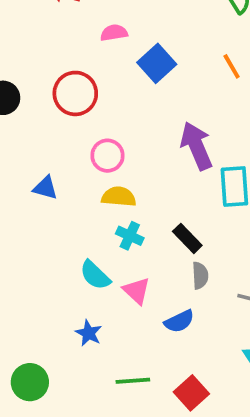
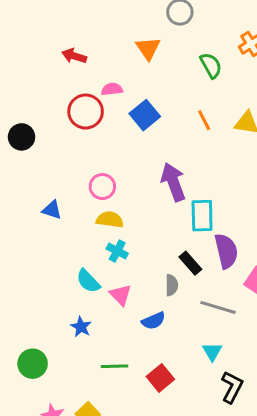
red circle: (75, 93) -> (86, 112), moved
black rectangle: (187, 238) -> (190, 263), moved

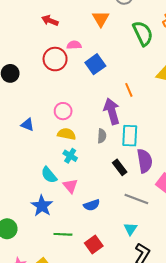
green semicircle: (211, 65) -> (143, 33), size x1.4
orange line: (204, 120) -> (129, 90), moved
gray semicircle: (172, 285) -> (102, 136), moved
blue star: (81, 327) -> (42, 206), size x1.5

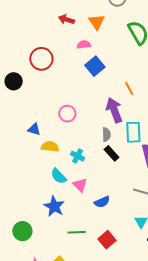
red arrow: (50, 21) -> (66, 19), moved
pink semicircle: (74, 45) -> (84, 45), moved
red circle: (55, 59) -> (41, 59), moved
yellow semicircle: (67, 134) -> (50, 147), moved
black rectangle: (120, 167) -> (111, 153), moved

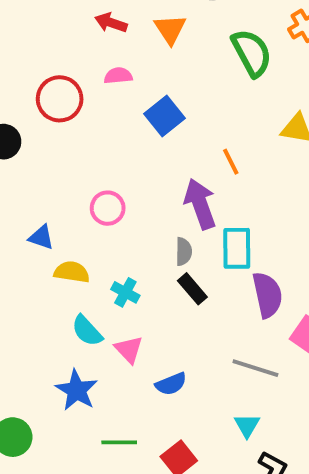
pink semicircle: (84, 45) -> (118, 76), moved

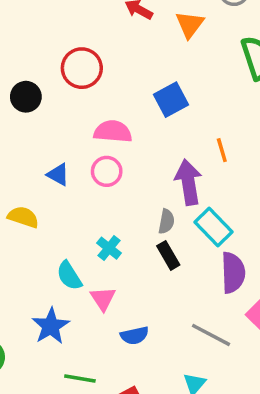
pink semicircle: (118, 76) -> (113, 131), moved, size x1.5
blue triangle: (41, 237) -> (58, 175), moved
cyan rectangle: (237, 248) -> (213, 227), turned -54
yellow semicircle: (72, 272) -> (23, 217), moved

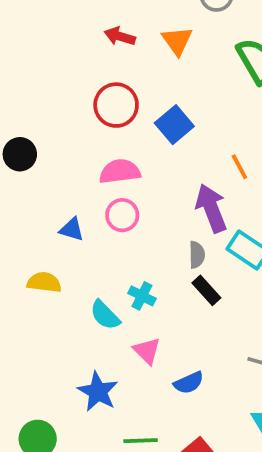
red circle: (82, 68) -> (116, 105), moved
cyan semicircle: (69, 276) -> (105, 315), moved

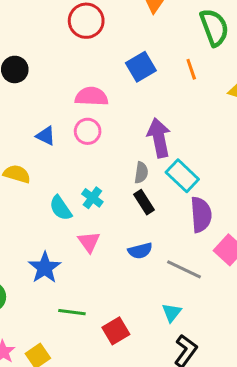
red circle: (116, 105) -> (86, 21), moved
orange line: (239, 167) -> (191, 69), moved
blue semicircle: (189, 383) -> (140, 251), moved

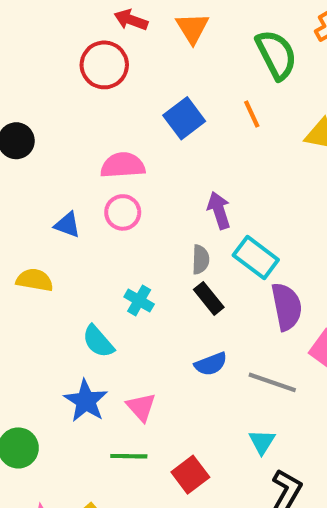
purple arrow: (159, 138) -> (219, 210), size x0.7
cyan semicircle: (61, 208) -> (98, 341), moved
pink triangle: (89, 242) -> (141, 407), moved

